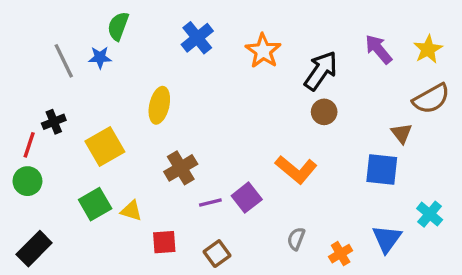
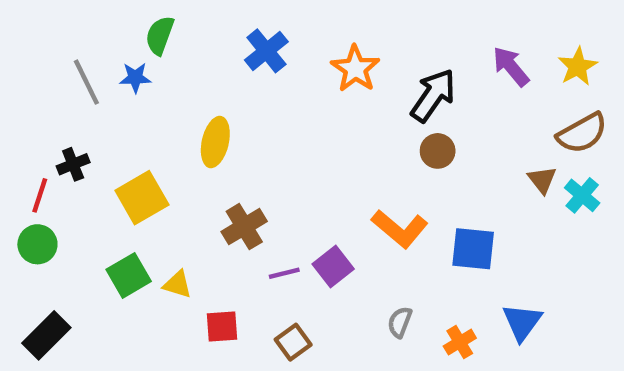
blue square: (382, 170) -> (473, 249), moved
cyan cross: (430, 214) -> (582, 195), moved

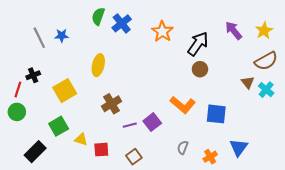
green semicircle: (160, 35) -> (98, 16), moved
yellow triangle: (178, 284) -> (81, 139), moved
black rectangle: (46, 335) -> (35, 152), moved

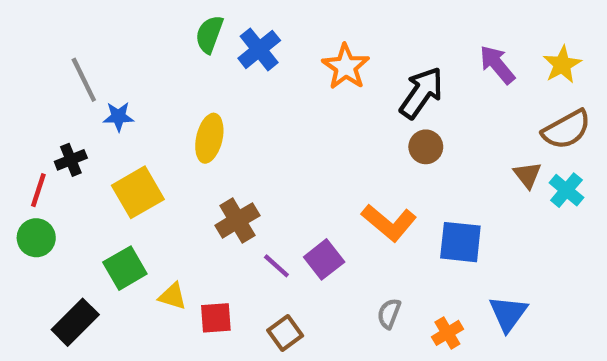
blue star: (62, 36) -> (118, 117), moved
purple line: (130, 125) -> (276, 266), turned 56

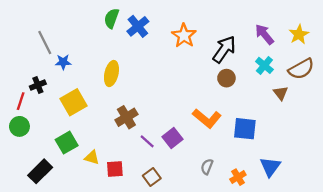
cyan cross: (566, 190) -> (264, 65), moved

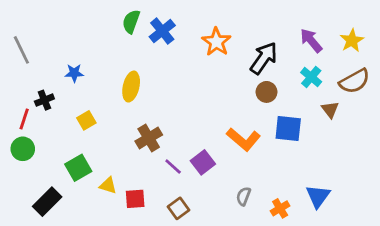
gray line: (45, 42) -> (21, 50), moved
yellow square: (74, 102) -> (86, 120), size x0.6
blue square: (245, 129) -> (288, 129), moved

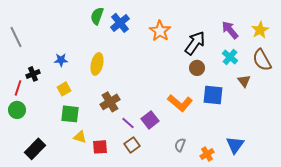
blue star: (74, 73) -> (61, 60), moved
brown semicircle: (355, 81) -> (262, 60), turned 90
green square: (78, 168) -> (70, 114), moved, turned 36
brown square: (178, 208) -> (132, 145), moved

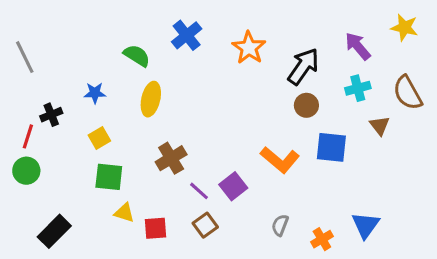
green semicircle: (97, 16) -> (137, 56), moved, turned 102
yellow star: (260, 30) -> (404, 27), moved, turned -30
cyan cross: (230, 57) -> (358, 88), turned 35

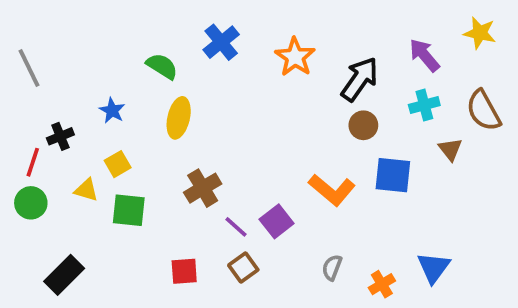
blue star: (95, 93) -> (112, 110), turned 30
yellow triangle: (124, 213) -> (86, 190), moved

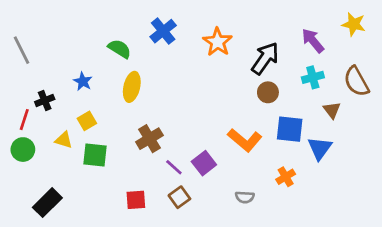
gray semicircle: (332, 268) -> (245, 197), turned -108
blue triangle: (434, 268) -> (320, 148), moved
orange cross: (382, 284) -> (286, 177), moved

